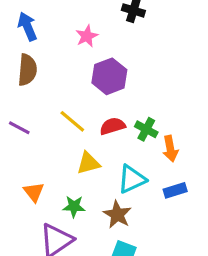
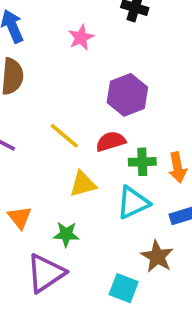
purple hexagon: (109, 76) -> (127, 95), moved
green cross: (146, 129) -> (142, 162), moved, turned -30
brown star: (117, 214) -> (157, 257), moved

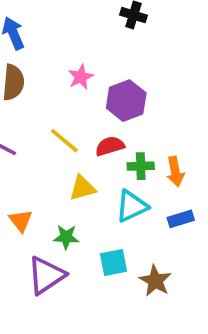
pink star: (81, 37) -> (81, 77), moved
brown star: (157, 257) -> (155, 281), moved
cyan square: (124, 288) -> (113, 263), moved, turned -32

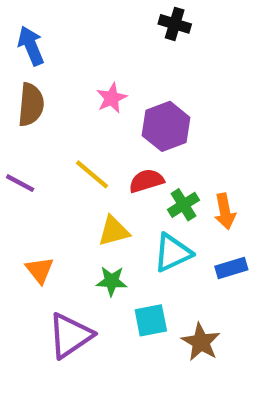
green cross: (141, 166) -> (183, 205), turned -30
green star: (66, 237) -> (112, 281), moved

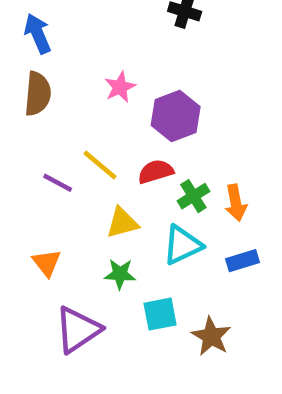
purple line: (20, 183) -> (58, 183), moved

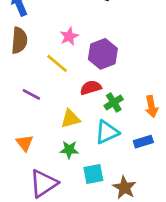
yellow line: (100, 165) -> (57, 63), moved
orange arrow: (236, 203) -> (151, 107), moved

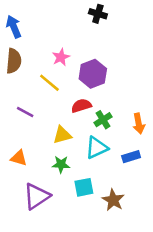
orange triangle: (25, 143) -> (19, 158), turned -36

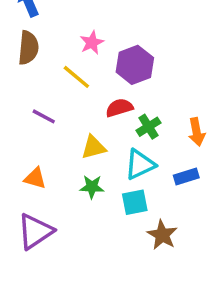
cyan square: (84, 187) -> (135, 202), moved
purple triangle: (37, 196) -> (35, 231), moved

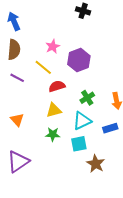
red semicircle: (119, 108) -> (57, 86), moved
purple line: (44, 116) -> (17, 78), moved
orange triangle: (35, 178) -> (17, 120), moved, turned 32

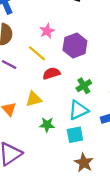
yellow triangle: (54, 110) -> (34, 99), moved
brown star: (96, 164) -> (84, 163), moved

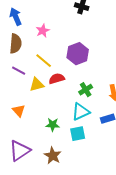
pink star: (47, 31) -> (43, 31), moved
yellow triangle: (34, 99) -> (37, 85), moved
brown star: (84, 163) -> (53, 156), moved

